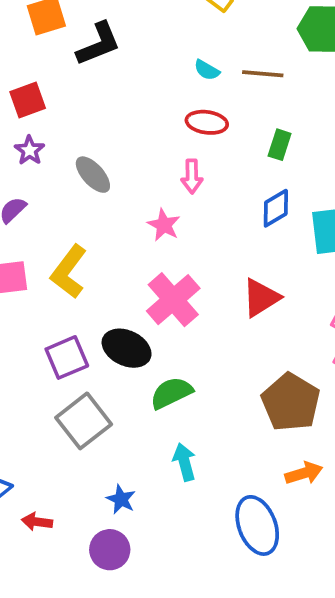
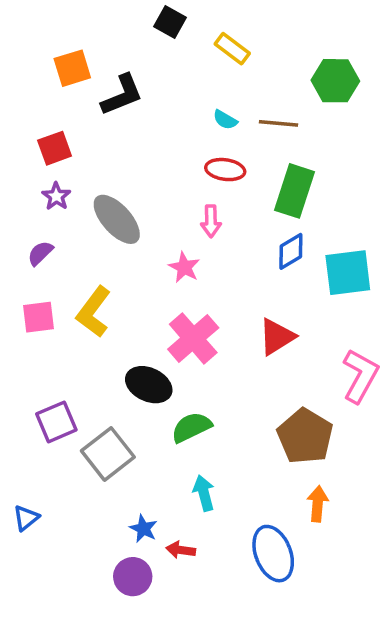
green rectangle: (280, 145) -> (294, 191), size x1.8
gray ellipse: (93, 175) -> (117, 219), size x1.4
purple square: (67, 357) -> (56, 422), moved
orange arrow: (304, 473) -> (318, 504), turned -68
red arrow: (37, 522) -> (181, 550), moved

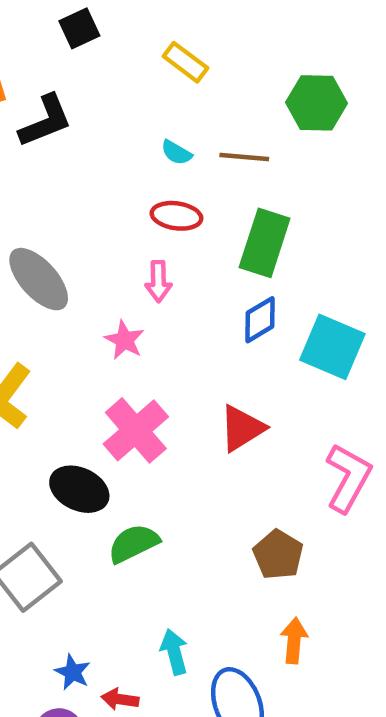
black square: (170, 22) -> (79, 28), moved, turned 36
cyan square: (348, 273) -> (332, 347), turned 30
brown pentagon: (305, 436) -> (278, 555), size x0.7
cyan arrow: (204, 493) -> (174, 652), moved

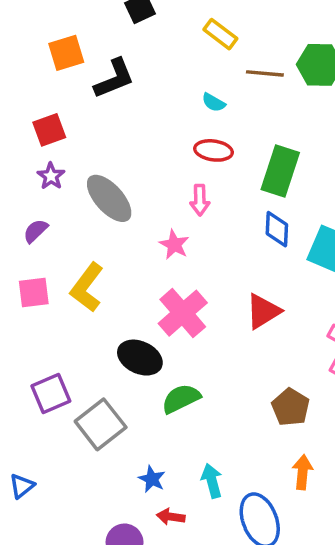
brown line: (244, 157) -> (265, 73), moved
blue diamond: (260, 320) -> (277, 229), turned -57
blue star: (73, 672) -> (152, 479), moved

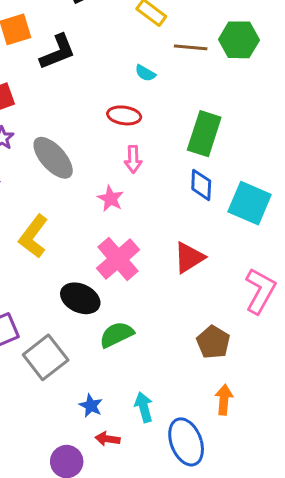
red ellipse: (214, 150) -> (124, 115), moved

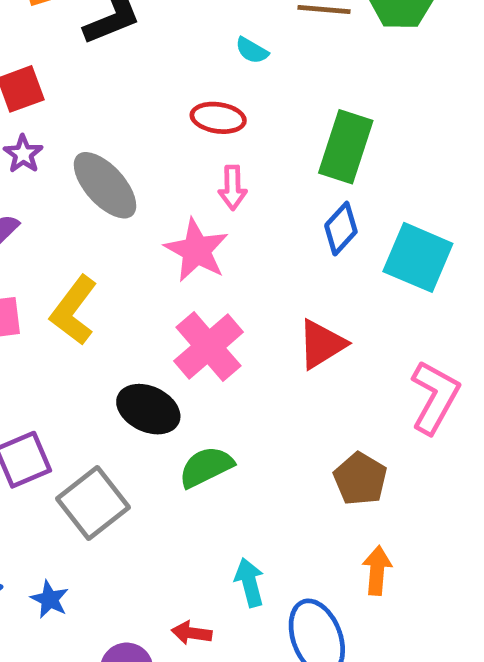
blue diamond: (201, 185) -> (341, 229), turned 40
pink star: (111, 199) -> (196, 250), size x1.5
blue star: (91, 406) -> (50, 599), moved

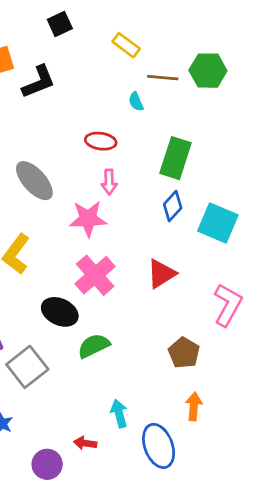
cyan semicircle: (252, 50) -> (136, 102), moved, turned 36
pink star: (196, 250) -> (88, 219), turned -30

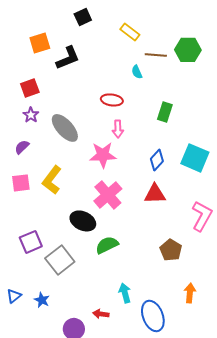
green rectangle: (175, 158) -> (165, 112), size x0.7
blue diamond: (173, 206) -> (157, 160), moved
red triangle: (161, 274) -> (155, 194), turned 30
orange arrow: (194, 406) -> (190, 293), moved

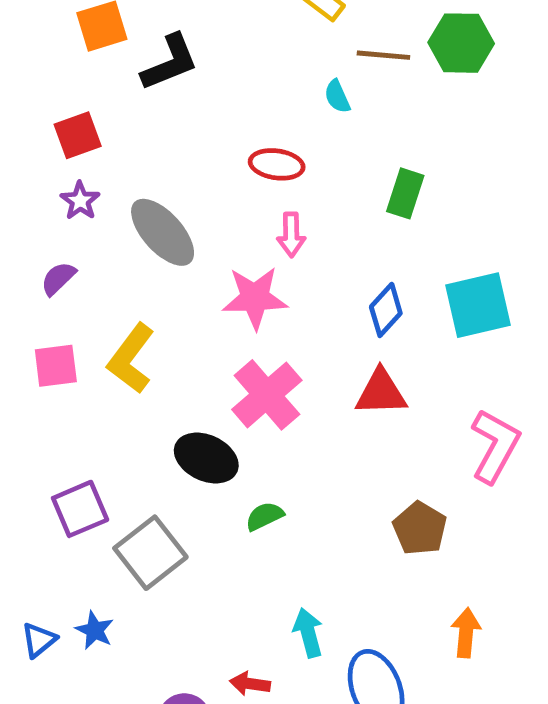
cyan square: (195, 158) -> (478, 305), turned -36
green semicircle: (107, 245) -> (264, 516), size x0.7
blue star: (42, 300) -> (95, 630), moved

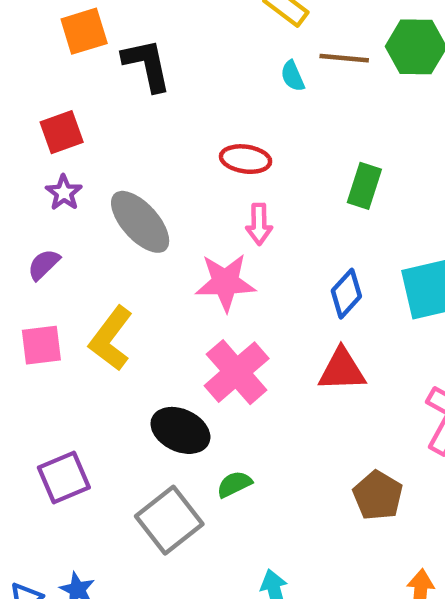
black L-shape: (170, 62) -> (147, 65), turned -80
cyan semicircle: (337, 96) -> (293, 76), moved
gray square: (150, 553) -> (169, 520), moved

